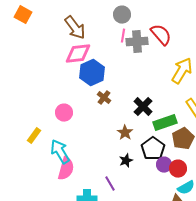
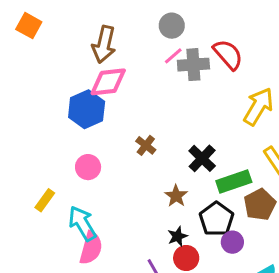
brown arrow: (75, 28) -> (104, 44), turned 50
pink line: (123, 36) -> (173, 56), turned 40
blue hexagon: (92, 73) -> (87, 109), moved
red circle: (178, 169) -> (186, 258), moved

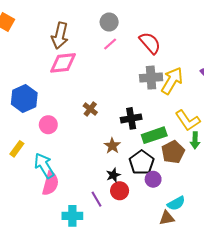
gray cross: (193, 65) -> (151, 78), moved
blue hexagon: (87, 109) -> (24, 99), moved
black cross: (202, 158) -> (131, 118), turned 36

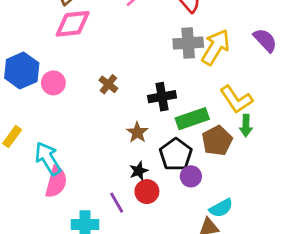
pink circle: (48, 125) -> (53, 83), moved

